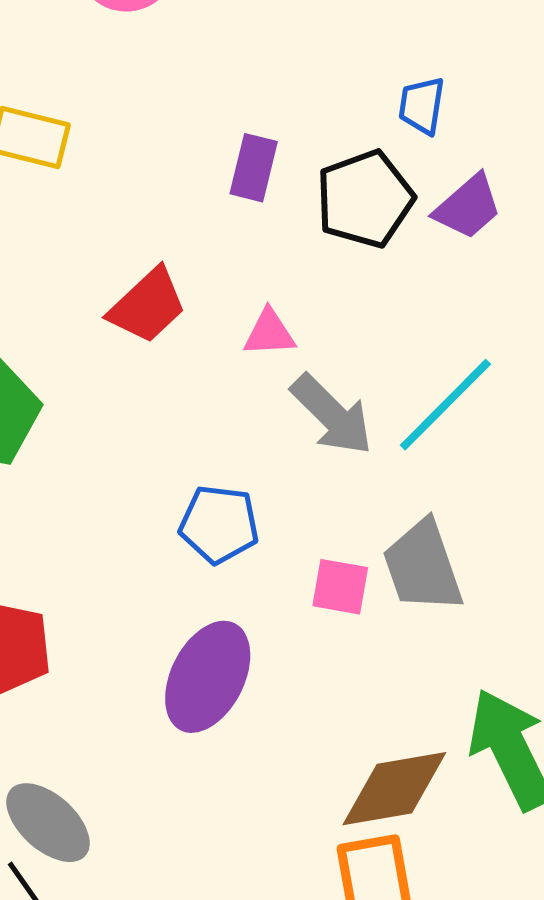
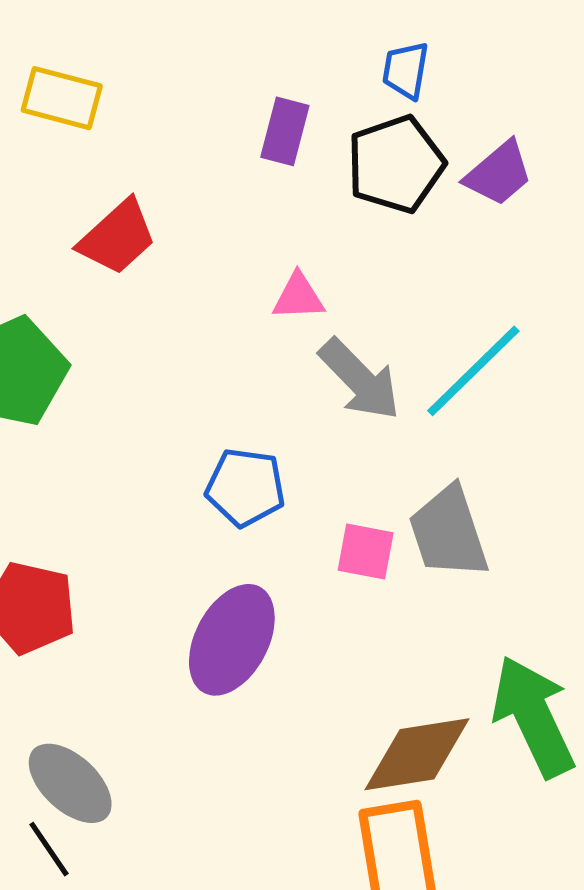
blue trapezoid: (422, 106) -> (406, 70), moved
red trapezoid: (147, 306) -> (117, 237), moved

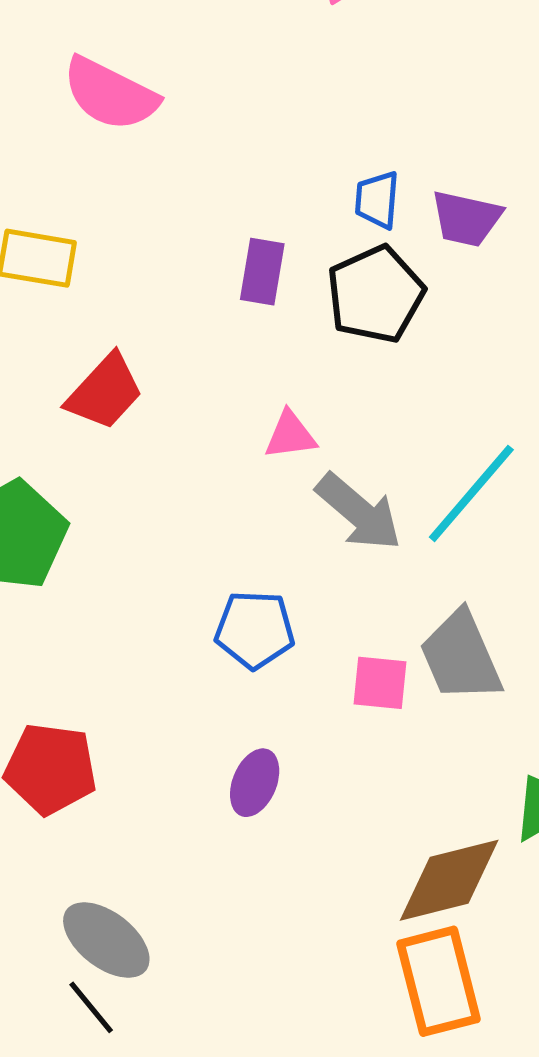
purple trapezoid: (499, 173) -> (466, 219), moved, turned 58
purple ellipse: (232, 640) -> (255, 783), size x0.6

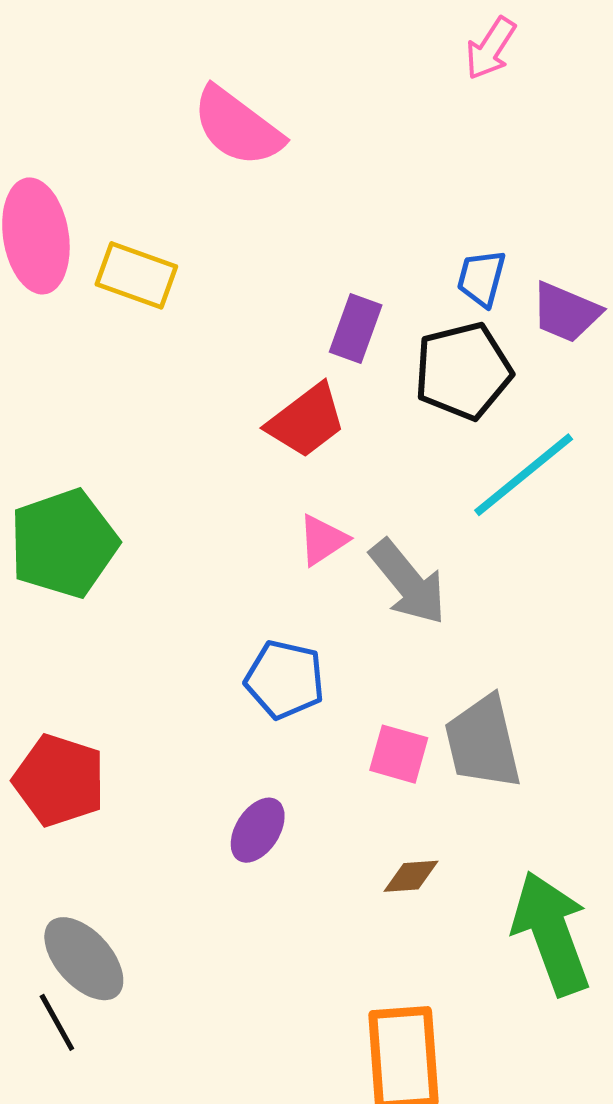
red trapezoid: (105, 392) -> (306, 421), moved
pink triangle: (290, 435) -> (323, 540), moved, turned -36
cyan line: (471, 493) -> (524, 475), moved
brown diamond: (449, 880) -> (411, 876), moved, size x0.5

